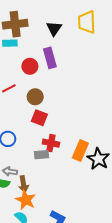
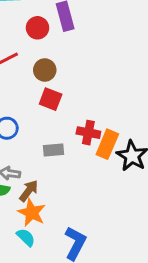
red cross: (51, 143) -> (88, 133), moved
brown arrow: (24, 184) -> (29, 191), turned -133

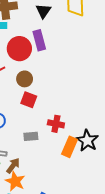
red circle: (37, 28) -> (19, 49), size x1.5
orange rectangle: (107, 144) -> (70, 147), moved

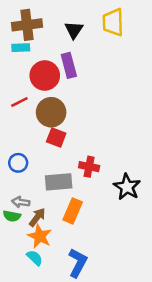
brown circle: (25, 79) -> (51, 112), size x1.5
gray rectangle: (31, 136) -> (59, 182), size x1.5
orange rectangle: (70, 147) -> (73, 211), moved

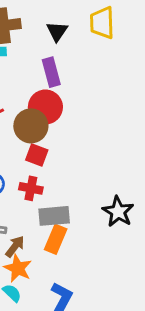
red circle: (45, 76) -> (45, 107), moved
red cross: (89, 167) -> (31, 188), moved
gray rectangle: (59, 182) -> (54, 216), moved

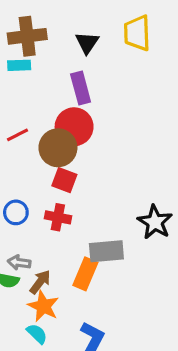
black star: (118, 212) -> (155, 222), moved
gray rectangle: (54, 216) -> (106, 251), moved

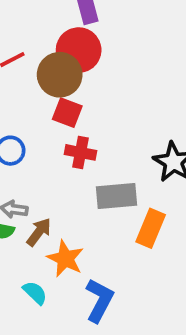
red cross: (58, 217) -> (80, 152), moved
orange rectangle: (85, 274) -> (151, 228), moved
orange star: (43, 306) -> (65, 259), moved

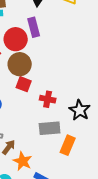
red circle: (79, 50) -> (16, 39), moved
red cross: (80, 152) -> (48, 99), moved

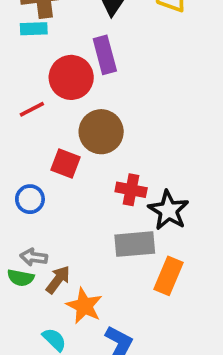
brown circle: (20, 64) -> (101, 132), moved
red square: (24, 84) -> (66, 164), moved
black star: (80, 110) -> (169, 210), moved

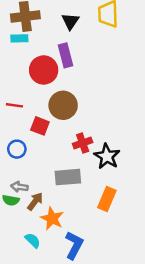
red line: (32, 109) -> (14, 105), moved, turned 35
red cross: (131, 190) -> (83, 143), turned -30
gray rectangle: (135, 244) -> (68, 177), moved

